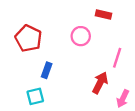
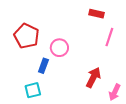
pink circle: (81, 36) -> (59, 48), moved
pink line: (117, 58) -> (109, 37), moved

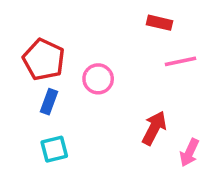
pink line: (109, 37) -> (181, 61), turned 60
blue rectangle: (43, 66) -> (49, 102), moved

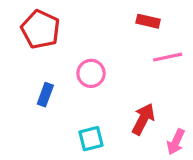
red pentagon: (44, 60) -> (40, 29), moved
cyan square: (54, 149) -> (91, 139), moved

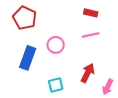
pink line: (168, 57) -> (91, 35), moved
blue rectangle: (45, 95) -> (28, 58), size x1.6

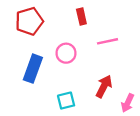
red rectangle: (91, 13) -> (81, 16), moved, turned 64
red pentagon: (25, 18) -> (29, 21), turned 30

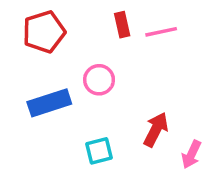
pink line: (107, 41) -> (161, 32), moved
blue rectangle: (33, 69) -> (49, 103), turned 52

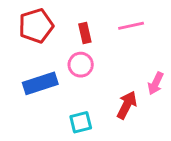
red rectangle: (122, 25) -> (85, 33), moved
pink arrow: (191, 154) -> (156, 83), moved

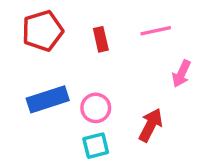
pink circle: (81, 65) -> (96, 108), moved
pink arrow: (156, 83) -> (181, 74), moved

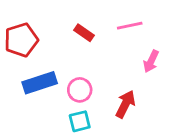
red pentagon: (43, 31) -> (21, 40), moved
red rectangle: (101, 39) -> (84, 33), turned -42

